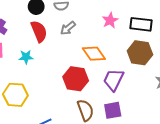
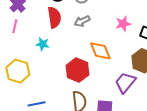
cyan star: (26, 57) -> (43, 44), moved
purple trapezoid: (114, 80) -> (125, 83), moved

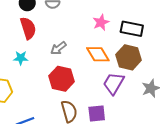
gray arrow: (82, 21) -> (58, 48), moved
orange diamond: (100, 51) -> (98, 54), moved

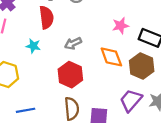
purple trapezoid: (114, 83) -> (131, 100), moved

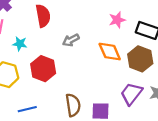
cyan star: (33, 46) -> (20, 44), moved
red hexagon: (70, 75) -> (43, 69), moved

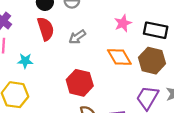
gray arrow: (71, 40) -> (77, 37), moved
red hexagon: (43, 69) -> (80, 83), moved

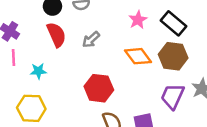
black rectangle: (156, 30) -> (173, 23), turned 35

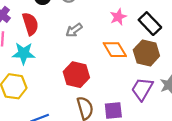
red semicircle: (56, 35) -> (30, 24), moved
cyan star: (38, 71) -> (24, 53), size x1.5

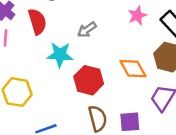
orange diamond: (115, 50) -> (133, 69), moved
cyan star: (24, 53) -> (60, 55), moved

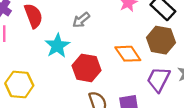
cyan star: (60, 55) -> (57, 46), turned -30

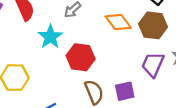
orange diamond: (128, 54) -> (118, 22), moved

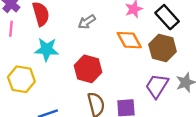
cyan star: (50, 37) -> (47, 49), moved, turned 30

